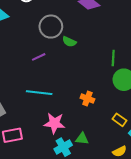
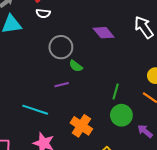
purple line: (39, 57) -> (62, 85), moved
orange cross: (87, 98) -> (81, 126), size x1.5

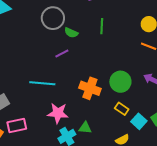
green line: (116, 92) -> (102, 26), moved
green circle: (121, 115) -> (120, 82), moved

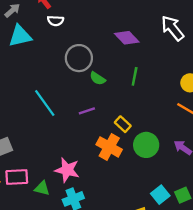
purple line: (62, 53) -> (87, 111), moved
cyan line: (42, 83) -> (45, 103), moved, turned 40
yellow rectangle: (122, 109) -> (123, 124), moved
green triangle: (85, 128) -> (42, 188), moved

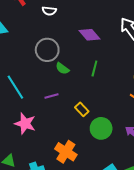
white semicircle: (56, 21) -> (49, 11), moved
orange cross: (109, 147) -> (66, 152), moved
pink star: (67, 170) -> (25, 124), moved

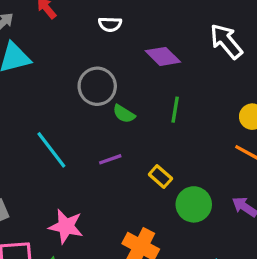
white semicircle: (49, 11) -> (110, 24), moved
pink star: (25, 124) -> (66, 226), moved

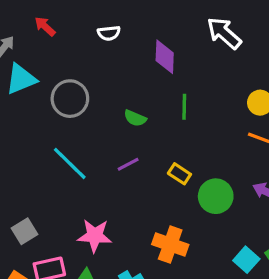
purple diamond: (163, 56) -> (165, 57), turned 56
gray circle: (97, 86) -> (70, 99), moved

